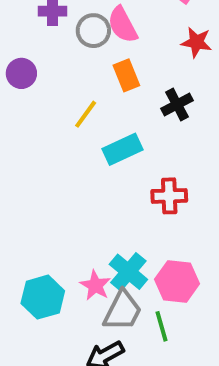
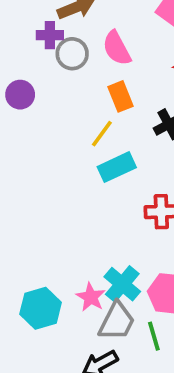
gray circle: (93, 31) -> (72, 54), moved
yellow line: (86, 114) -> (102, 134), moved

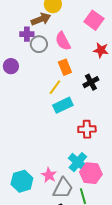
cyan cross: (122, 284) -> (78, 162), moved

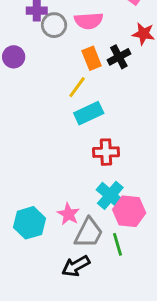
pink semicircle: (63, 41) -> (89, 21), turned -66
black cross: (91, 82) -> (119, 57), moved
red cross: (87, 129) -> (106, 152), moved

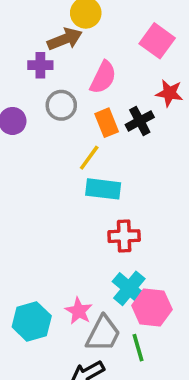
pink semicircle: (89, 21) -> (103, 77), turned -60
gray circle: (54, 25) -> (61, 105), moved
cyan rectangle: (89, 113) -> (103, 189), turned 32

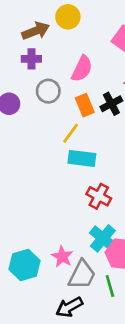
brown arrow: (65, 39) -> (36, 31), moved
red cross: (124, 236) -> (99, 196), turned 30

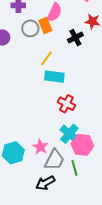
orange rectangle: (85, 105) -> (45, 25), moved

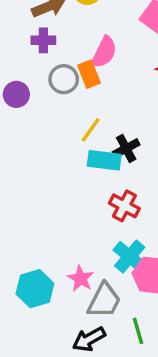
black cross: (75, 37) -> (126, 148), moved
green line: (74, 168) -> (138, 331), moved

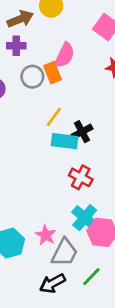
green line: (138, 331) -> (91, 277), turned 60

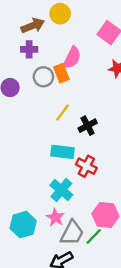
cyan rectangle: (65, 141) -> (63, 152), moved
cyan cross: (85, 218) -> (61, 190), moved
green line: (91, 277) -> (94, 237), moved

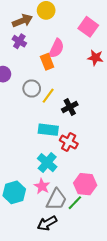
purple cross: (29, 49) -> (19, 41), turned 32
gray circle: (43, 77) -> (32, 89), moved

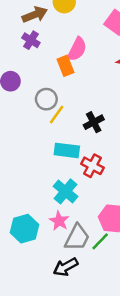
yellow line: (48, 96) -> (57, 115), moved

